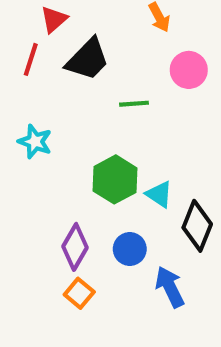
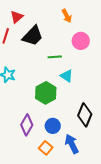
cyan triangle: (159, 194) -> (67, 76), moved
orange square: (79, 293) -> (46, 148), moved

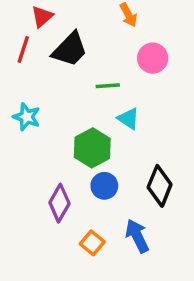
blue circle: (53, 126) -> (104, 186), moved

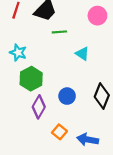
green line: (108, 86) -> (59, 32), moved
green hexagon: (92, 148) -> (31, 79), moved
blue arrow: (137, 236) -> (88, 140), moved, turned -54

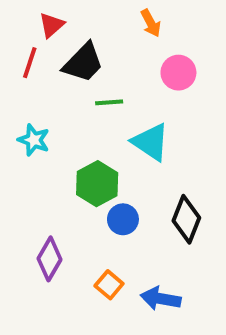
cyan triangle: (82, 54) -> (151, 142), size x1.5
green hexagon: (31, 79) -> (97, 184), moved
purple diamond: (39, 107) -> (50, 259), moved

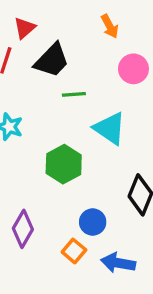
blue circle: (123, 219) -> (93, 222), moved

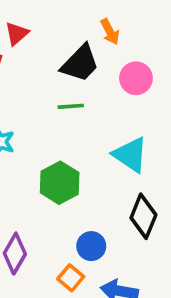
black trapezoid: (52, 60) -> (80, 63), moved
cyan triangle: (110, 128) -> (130, 155), moved

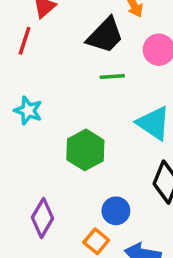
green line: (71, 106) -> (112, 77), moved

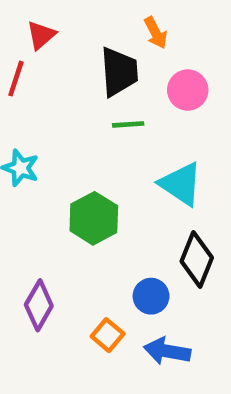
black trapezoid: (105, 35) -> (119, 72), turned -48
blue circle: (116, 211) -> (151, 296), moved

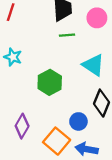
orange square: (108, 335) -> (57, 141), size x1.6

